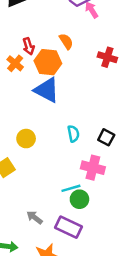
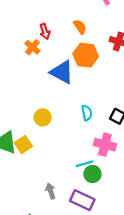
orange hexagon: (48, 62) -> (86, 55), moved
gray arrow: (35, 217) -> (51, 191), turned 35

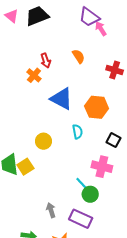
orange hexagon: (86, 55) -> (97, 107), moved
cyan semicircle: (87, 113) -> (77, 132), moved
cyan line: (85, 164) -> (83, 185), turned 63

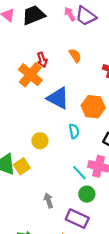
pink arrow: (101, 29) -> (70, 14), moved
orange cross: (34, 75) -> (30, 75), size x1.6
cyan line: (83, 185) -> (79, 173), moved
gray arrow: (51, 210) -> (48, 200), moved

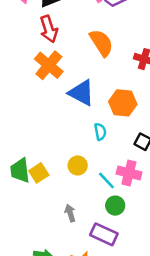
orange semicircle: (75, 56) -> (101, 43), size x1.6
red arrow: (42, 60) -> (49, 29), moved, size x1.5
yellow circle: (40, 141) -> (78, 165), moved

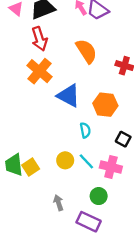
cyan line: (106, 180) -> (86, 161), moved

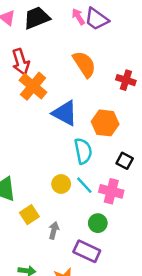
red arrow: (40, 39) -> (21, 62), moved
cyan semicircle: (85, 130) -> (83, 151), size x1.5
yellow square: (31, 167) -> (29, 215), moved
gray arrow: (58, 203) -> (54, 230), turned 32

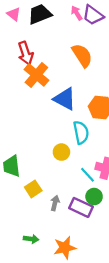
yellow circle: (61, 184) -> (61, 152), moved
cyan line: (84, 185) -> (88, 175), moved
purple rectangle: (87, 251) -> (81, 207), moved

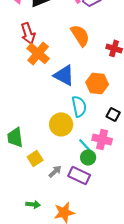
yellow circle: (61, 152) -> (61, 124), size x1.5
green circle: (94, 197) -> (88, 157), moved
gray arrow: (55, 203) -> (55, 171), turned 32

